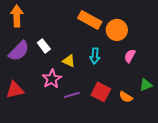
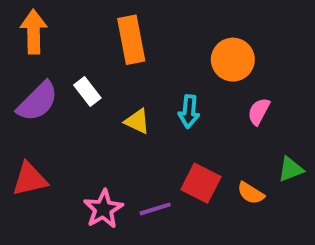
orange rectangle: (90, 20) -> (131, 40), moved, turned 50
pink star: (52, 79) -> (103, 209), moved
purple line: (72, 95) -> (155, 209), moved

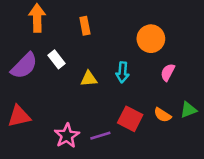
orange arrow: (34, 32) -> (37, 18), moved
orange rectangle: (131, 40) -> (85, 26), size x0.6
yellow triangle: (137, 121) -> (89, 79), turned -30
orange semicircle: (251, 193) -> (163, 115), moved

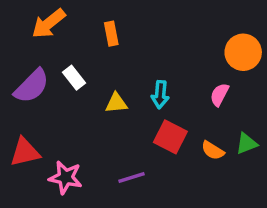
orange arrow: (37, 18) -> (49, 23), turned -128
orange circle: (151, 39) -> (243, 52), moved
red square: (130, 119) -> (170, 137), moved
pink star: (67, 136) -> (65, 177), moved, turned -30

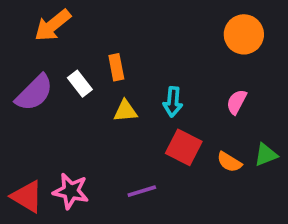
orange rectangle: (111, 34) -> (116, 67), moved
orange circle: (243, 52) -> (244, 34), moved
red triangle: (25, 152) -> (27, 197), moved, turned 44

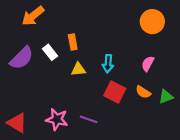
orange semicircle: (229, 162) -> (143, 92), moved
pink star: (71, 191) -> (57, 119), moved
purple line: (142, 191) -> (89, 119), turned 36

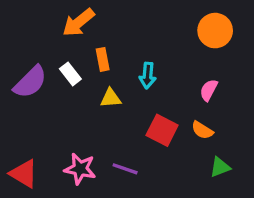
orange arrow: (33, 16) -> (78, 23), moved
cyan arrow: (108, 64) -> (148, 76), moved
green triangle: (166, 97) -> (220, 167), moved

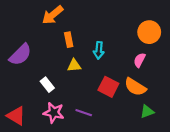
orange circle: (215, 31) -> (149, 32), moved
white rectangle: (70, 74) -> (47, 85), moved
orange semicircle: (202, 130) -> (135, 87), size x1.5

